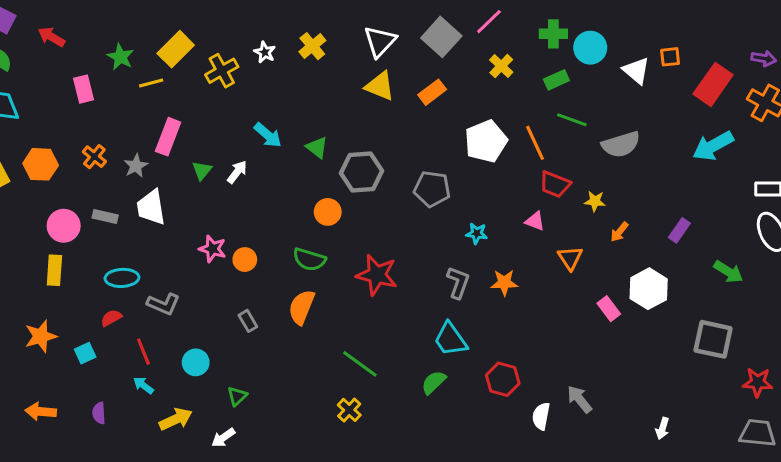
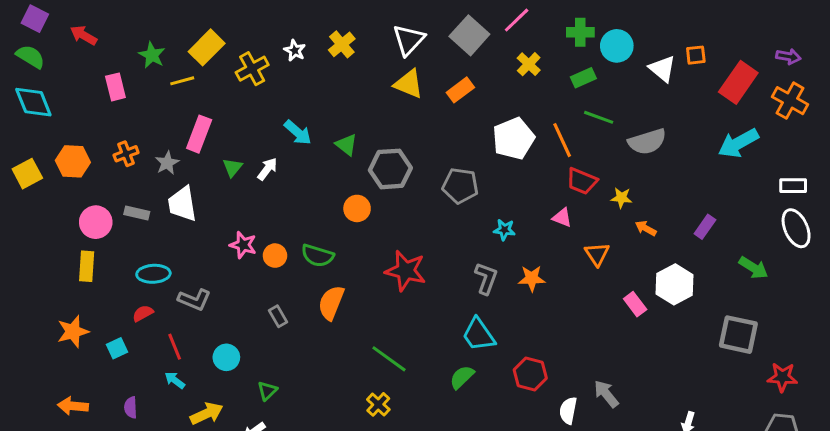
orange cross: (94, 157) -> (126, 154), turned 30
orange arrow: (619, 232) -> (646, 228), turned 80
green semicircle: (309, 260) -> (318, 256), moved

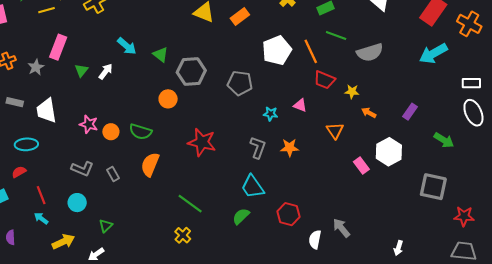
white trapezoid: (182, 204) -> (46, 111), moved
pink triangle: (562, 218) -> (300, 105), moved
gray L-shape: (194, 300) -> (82, 169), moved

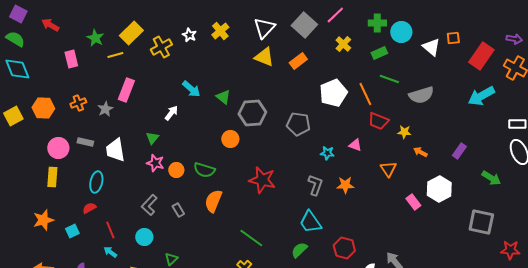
green triangle: (81, 70) -> (152, 138), moved
cyan ellipse: (26, 144) -> (96, 182), turned -75
gray L-shape: (82, 169) -> (149, 205), turned 110

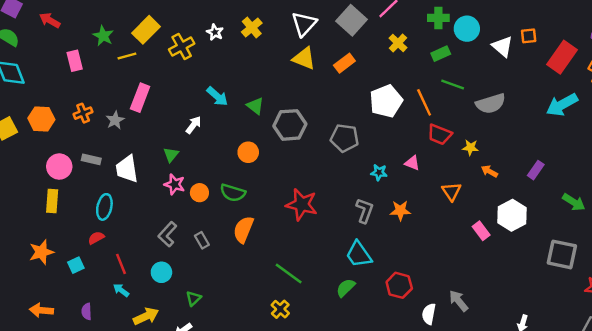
orange circle: (230, 139) -> (248, 152), moved

